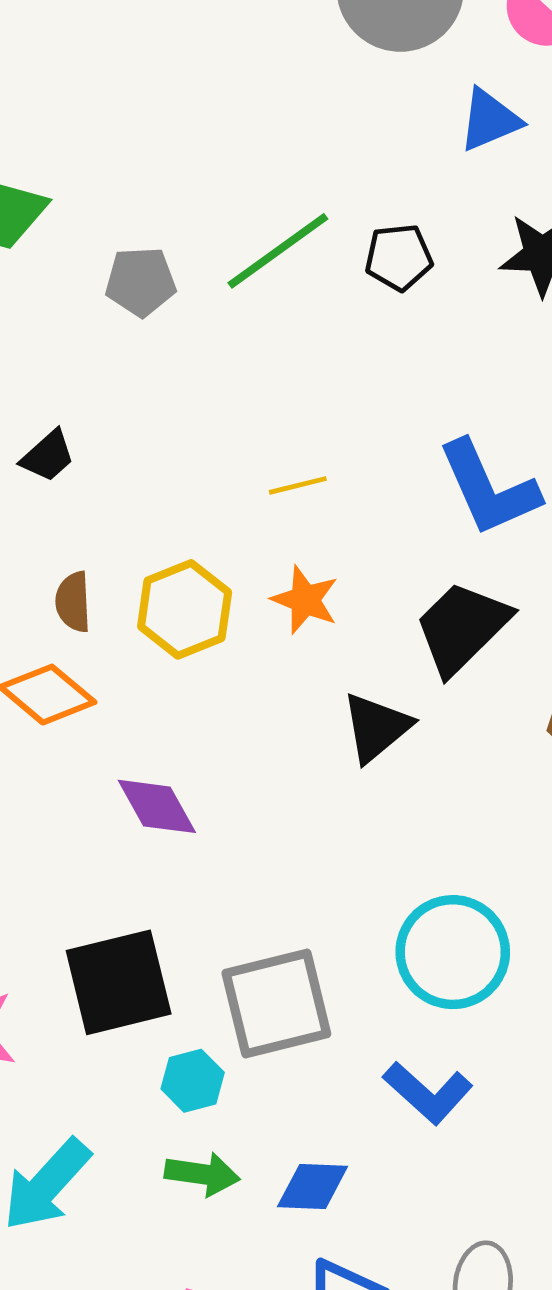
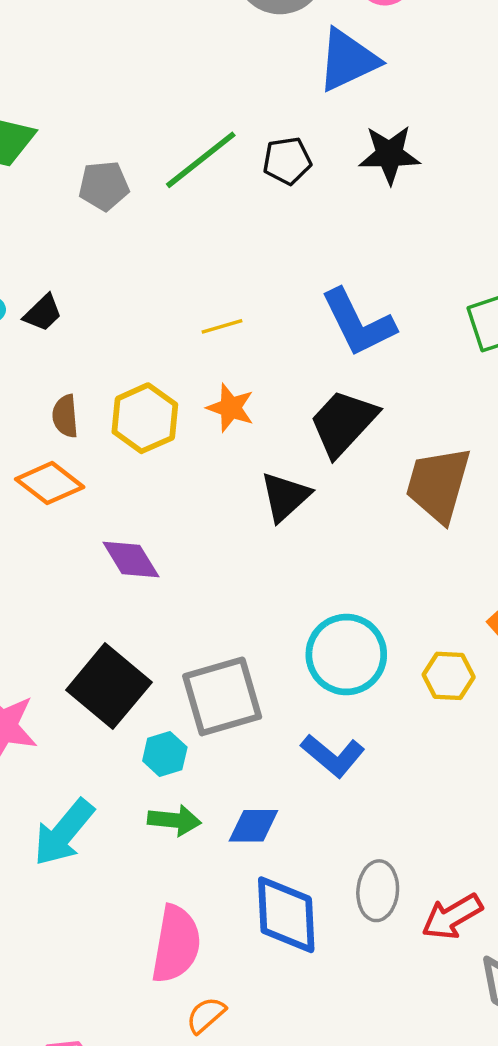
blue triangle: (490, 120) -> (348, 60), size x1.4
black square: (119, 982) -> (109, 686), turned -34

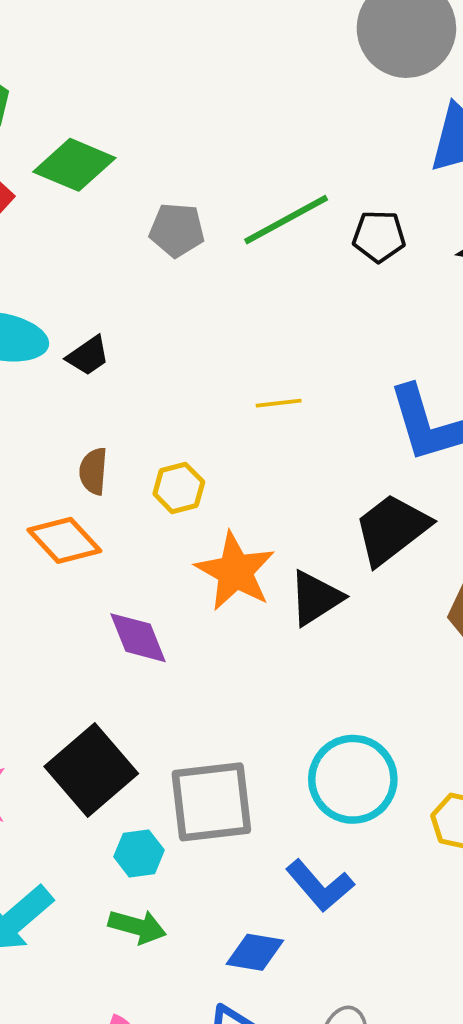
orange star: (231, 408) -> (235, 571), moved, size x1.5
yellow hexagon: (145, 418) -> (179, 488), size x0.7
blue diamond: (253, 826) -> (255, 952), moved

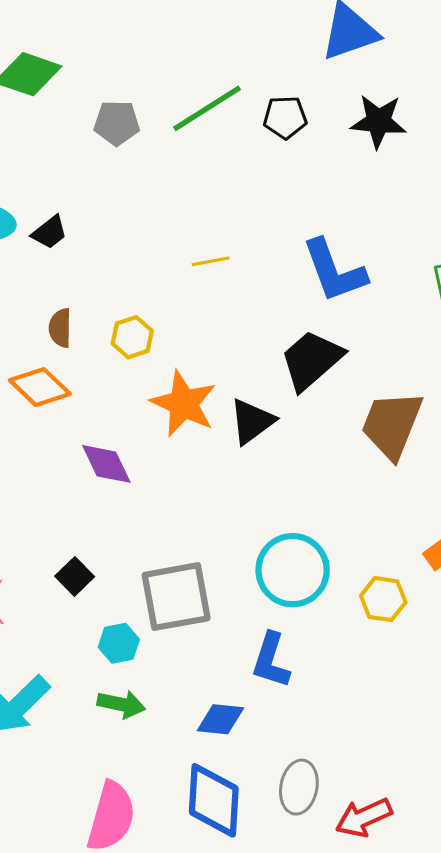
black square: (91, 770) -> (75, 576), size x0.5
blue L-shape: (320, 886) -> (271, 660), turned 62

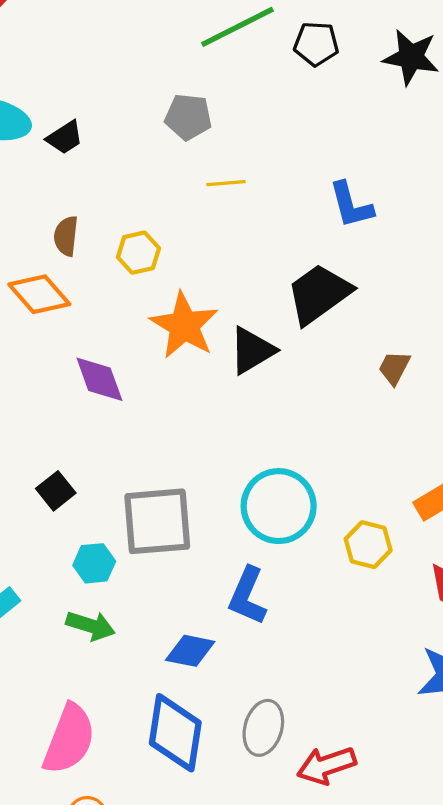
gray pentagon: (117, 123) -> (188, 117), moved
blue L-shape: (334, 271) -> (351, 205), size x0.7
brown trapezoid: (392, 425) -> (394, 368), size x0.5

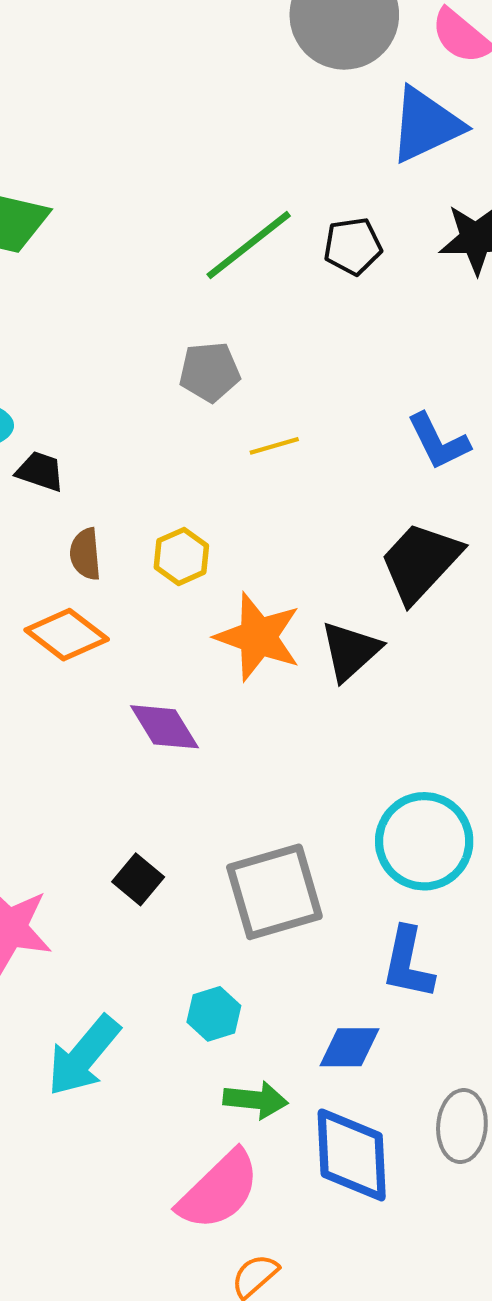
black trapezoid: (65, 137) -> (40, 471), moved, turned -117
cyan hexagon: (94, 563) -> (214, 1014), moved
green arrow: (91, 626) -> (256, 1100), moved
pink semicircle: (69, 739) -> (219, 1190), turned 36

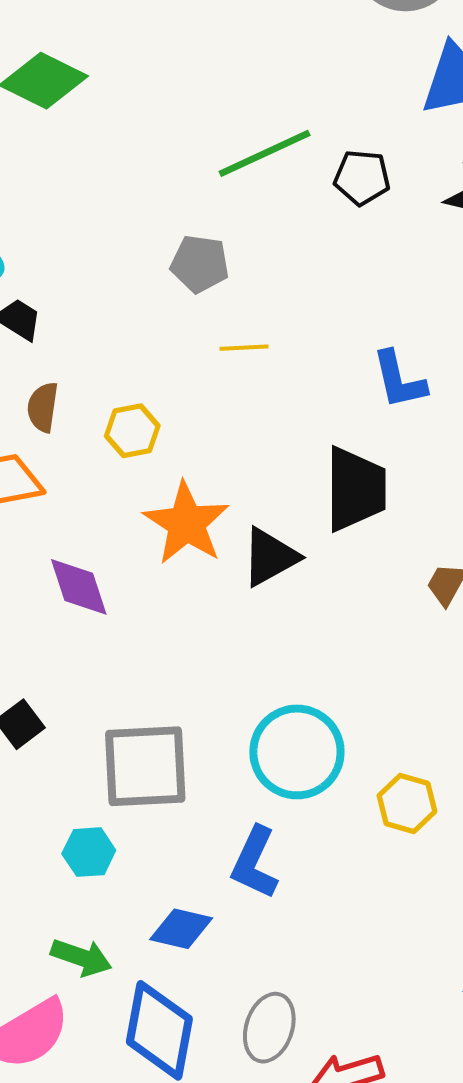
black trapezoid: (420, 562) -> (355, 489), turned 124
cyan hexagon: (214, 1014) -> (89, 852), moved

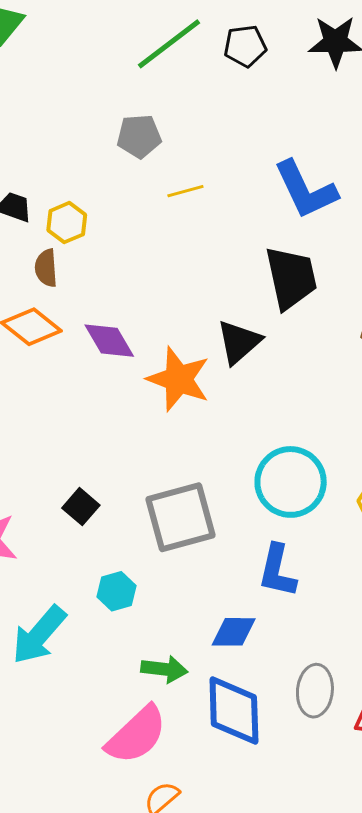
blue L-shape: (399, 380) -> (306, 190), size x1.4
yellow hexagon: (132, 431) -> (67, 223), moved
orange star: (186, 523) -> (179, 379), moved
purple diamond: (79, 587) -> (109, 341), moved
cyan hexagon: (89, 852) -> (116, 591), moved

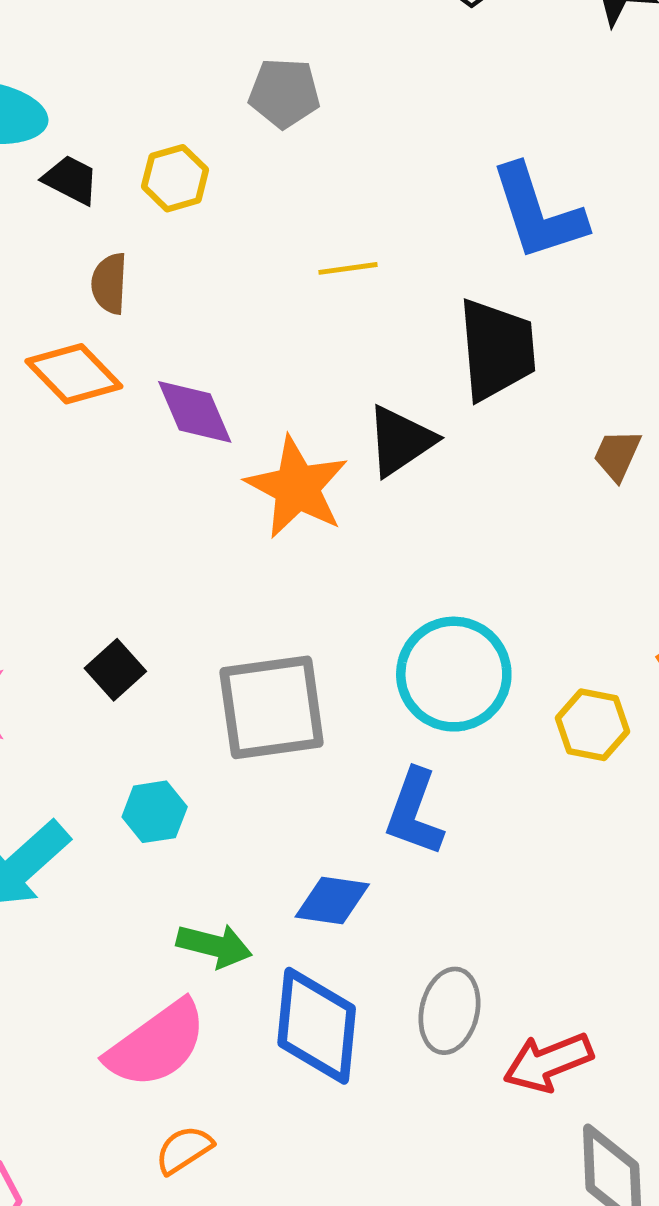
yellow line: (185, 191) -> (348, 268), moved
yellow hexagon: (67, 223) -> (175, 178), moved

